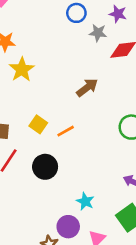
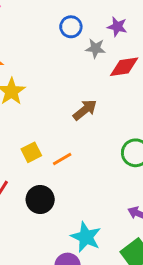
yellow square: (38, 124) -> (31, 152), turned 30
cyan star: (85, 201) -> (86, 237), size x1.5

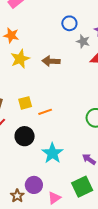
brown arrow: (85, 110) -> (51, 61), moved, turned -150
cyan star: (86, 237) -> (52, 153), moved

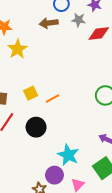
brown arrow: (51, 61) -> (49, 23), moved
cyan star: (52, 153) -> (68, 155), moved

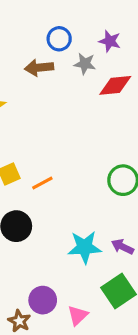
cyan star: (68, 155) -> (85, 247), moved, turned -30

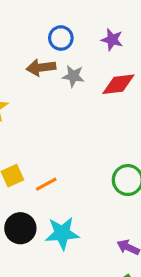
gray star: (85, 64) -> (73, 76), moved
cyan star: (85, 247) -> (62, 233), moved

